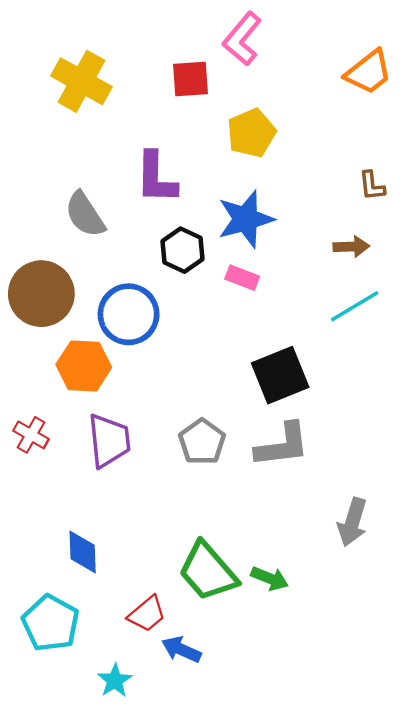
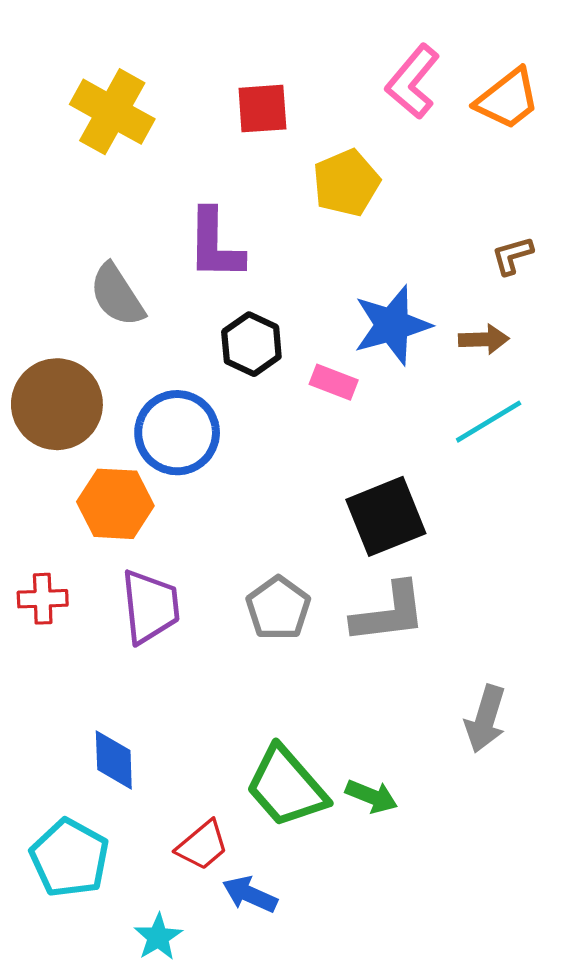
pink L-shape: (242, 39) -> (413, 82), moved
brown L-shape: (372, 186) -> (512, 256), turned 80
blue star: (246, 219) -> (392, 325), moved
red cross: (31, 435) -> (43, 599), turned -32

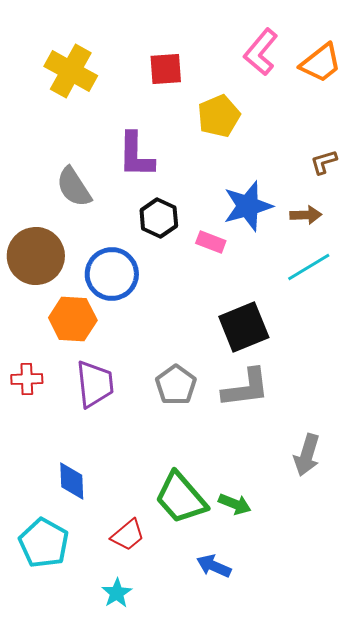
blue arrow: (250, 894) -> (214, 566), moved
cyan star: (158, 937) -> (117, 593), moved

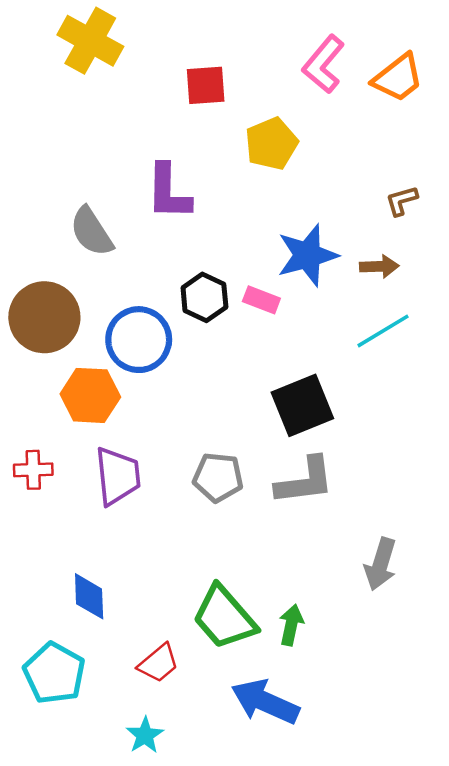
yellow cross: (71, 71) -> (90, 41), moved
black hexagon: (159, 218) -> (204, 297), moved
gray pentagon: (176, 385) -> (218, 477), turned -30
green arrow: (235, 504) -> (291, 625), turned -100
blue arrow: (214, 566) -> (265, 702), size x1.6

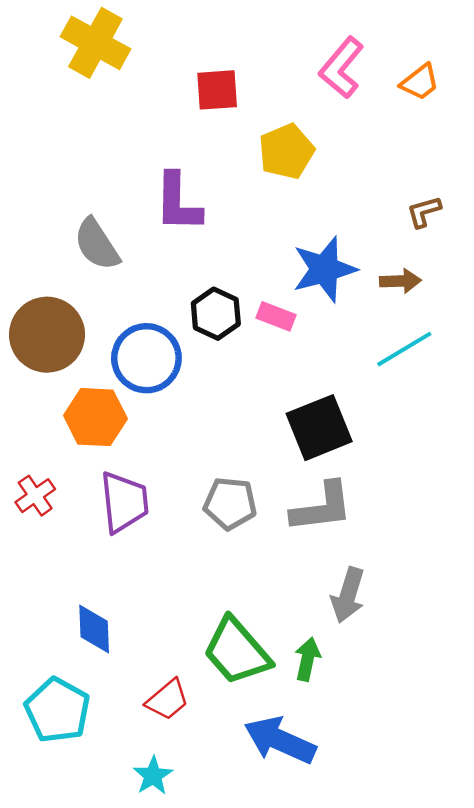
orange trapezoid: (398, 78) -> (420, 82), size x0.7
red cross: (33, 470) -> (35, 496), turned -33
gray arrow: (381, 564) -> (348, 595), moved

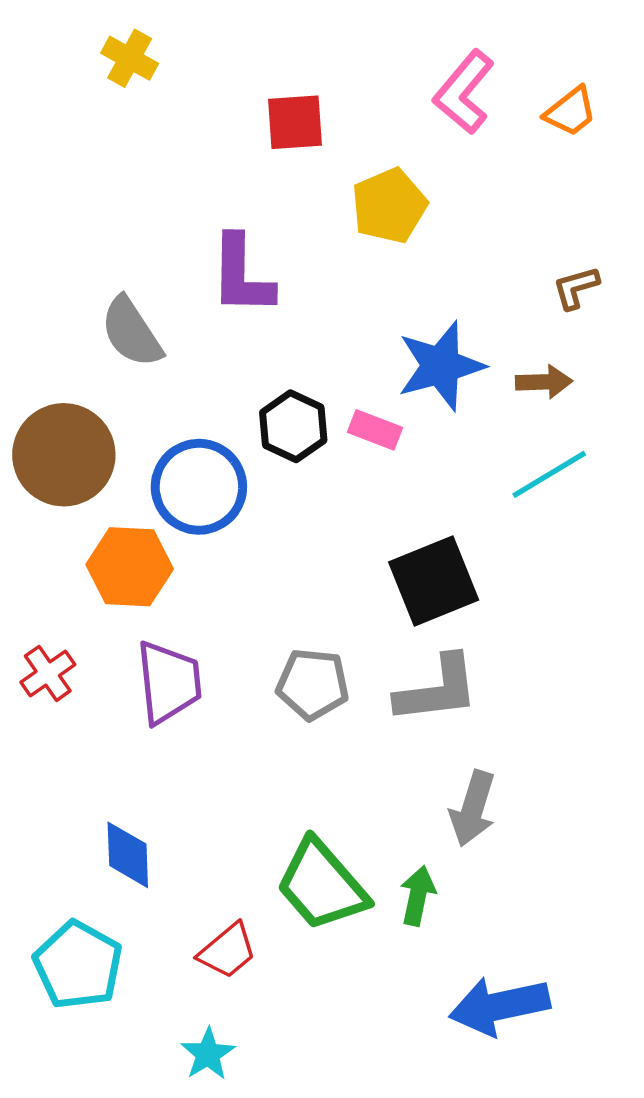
yellow cross: (95, 43) -> (130, 58), size x0.6
blue arrow: (280, 740) -> (499, 1006), moved, turned -36

